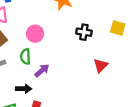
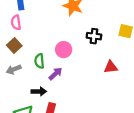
pink circle: (35, 34) -> (64, 50), moved
red triangle: (101, 65) -> (111, 67), turned 40

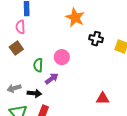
black cross: (94, 36) -> (96, 39), moved
red triangle: (111, 67) -> (103, 98), moved
gray arrow: (14, 69) -> (14, 88), moved

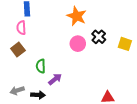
black cross: (96, 39) -> (99, 37), turned 32
pink circle: (62, 57) -> (78, 44), moved

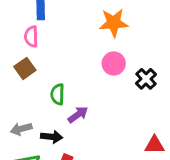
orange star: (77, 16) -> (114, 23), turned -30
black cross: (99, 37) -> (146, 79), moved

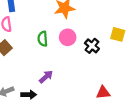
green semicircle: (58, 94) -> (43, 39), moved

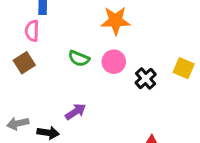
green semicircle: (43, 39) -> (79, 58), turned -72

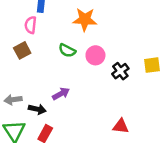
orange star: (116, 21) -> (85, 19), moved
yellow square: (184, 68) -> (152, 65), turned -35

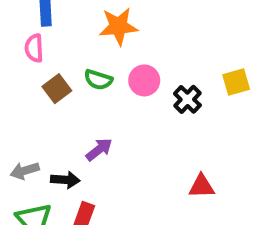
brown square: (22, 50) -> (57, 89), moved

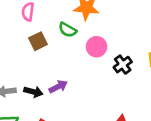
green semicircle: (98, 80) -> (68, 30), moved
black arrow: (65, 180) -> (33, 92), moved

